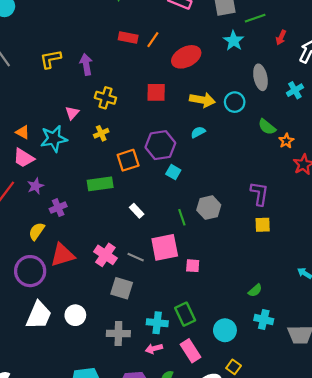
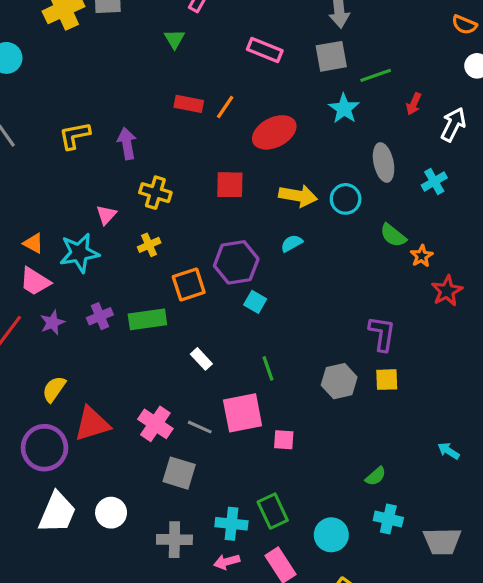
purple cross: (58, 208) -> (100, 316), moved
gray hexagon: (209, 208) -> (339, 381), moved

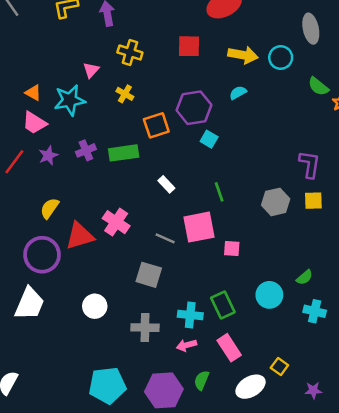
yellow cross: (149, 245) -> (125, 94), turned -36
pink cross: (155, 424) -> (116, 222), moved
white trapezoid: (57, 513) -> (29, 304), moved
cyan circle: (331, 535) -> (269, 295), moved

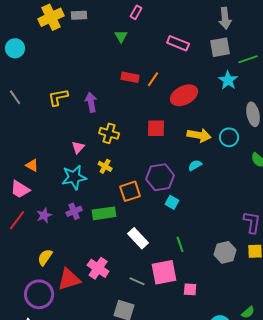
cyan star: (70, 100) -> (74, 177), moved
pink trapezoid: (34, 123) -> (20, 189), moved
white rectangle: (166, 184) -> (138, 238), size x1.5

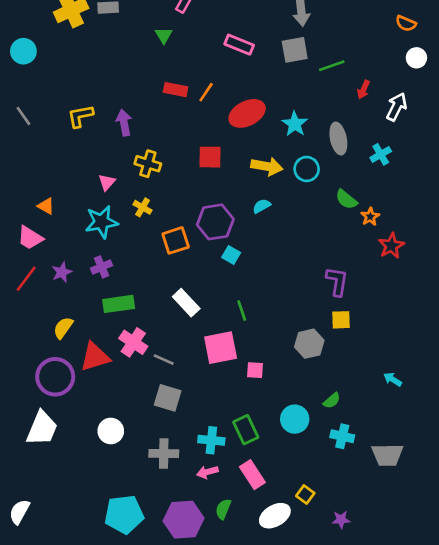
cyan star: (228, 80) -> (295, 124), moved
green rectangle: (104, 213) -> (119, 304), moved
gray hexagon: (225, 252) -> (309, 344), moved
gray line: (137, 281) -> (164, 360), moved

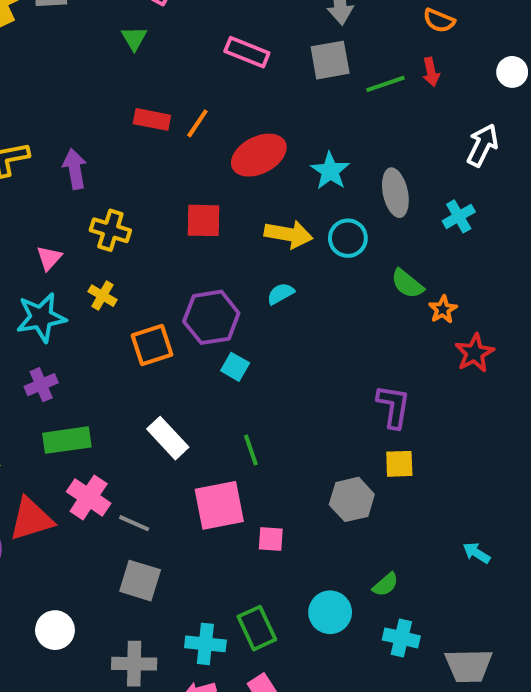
orange semicircle: (406, 23) -> (439, 20), moved
red arrow: (364, 90) -> (431, 72), moved, turned -36

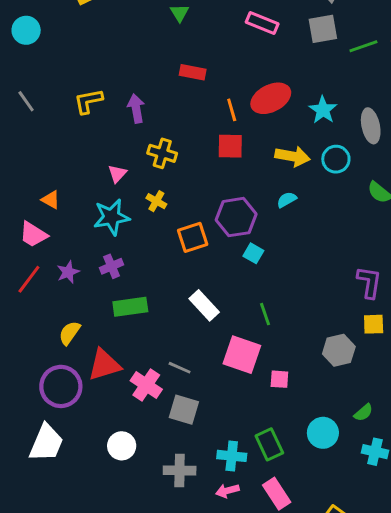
orange line: (197, 123) -> (232, 110), moved, turned -50
pink cross: (89, 497) -> (146, 385), moved
pink square: (219, 505) -> (242, 355), turned 30

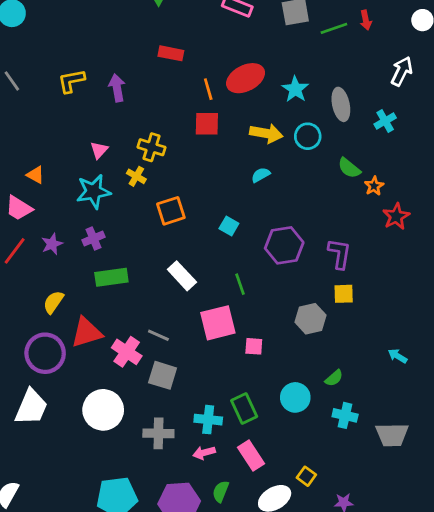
yellow cross: (162, 153) -> (152, 147), moved
purple hexagon: (236, 217) -> (284, 245), moved
pink square: (242, 355) -> (218, 323), turned -33
white circle: (122, 446) -> (103, 410), size x1.5

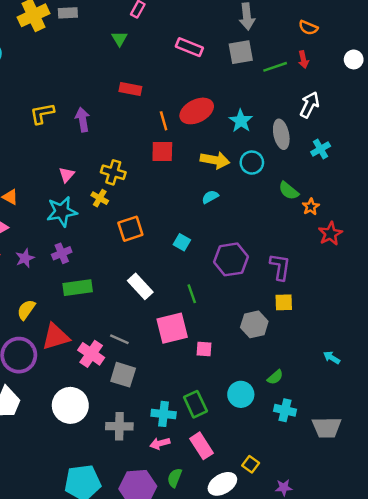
white arrow: (402, 71) -> (309, 105), moved

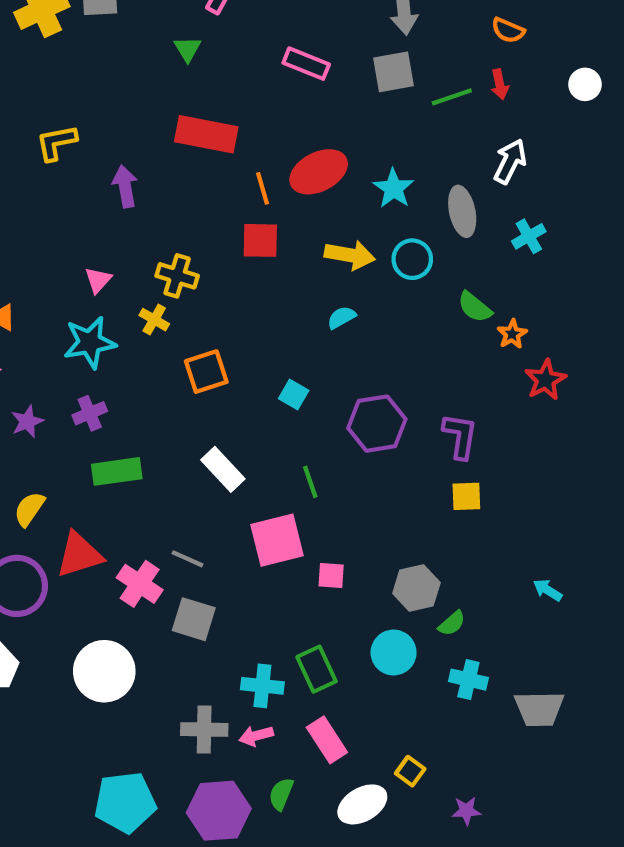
red rectangle: (130, 89) -> (206, 134), size x1.6
yellow L-shape: (42, 113) -> (56, 143), moved
gray hexagon: (254, 324) -> (416, 588), moved
gray cross: (119, 426) -> (204, 730), moved

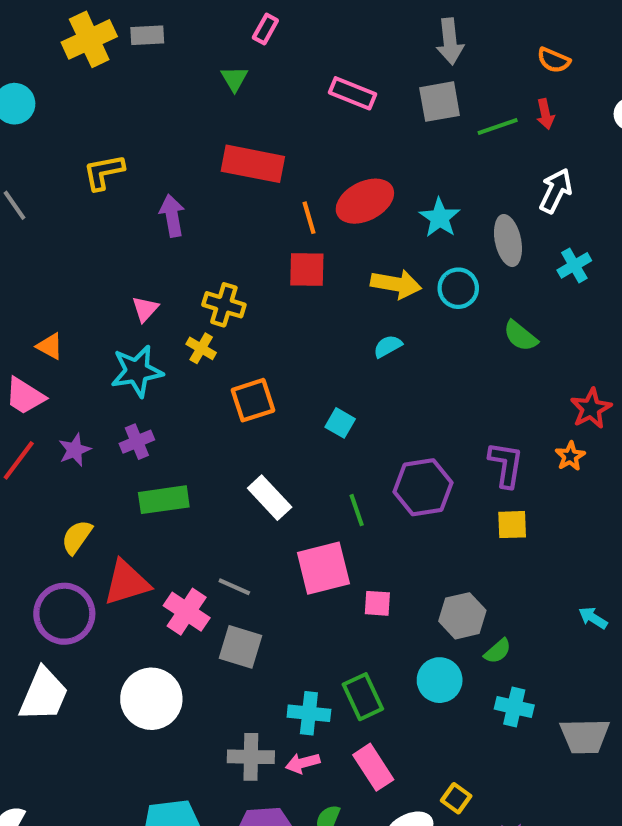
orange star: (512, 334) -> (570, 456), moved
purple hexagon: (377, 424) -> (423, 487), moved

